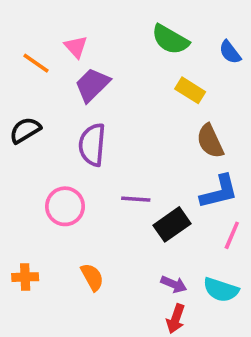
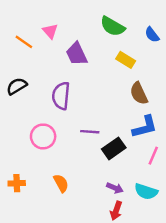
purple trapezoid: (92, 85) -> (77, 54), moved, turned -70

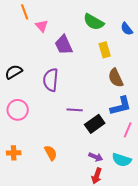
orange line: (24, 42) -> (25, 12), moved, turned 35
yellow rectangle: (126, 60) -> (105, 50), turned 42
pink circle: (43, 136) -> (18, 110), moved

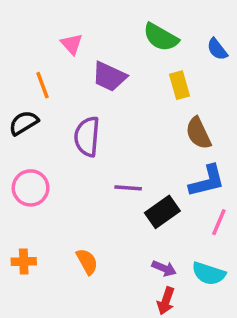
orange line: (25, 12) -> (43, 85), moved
purple trapezoid: (64, 45) -> (109, 77), turned -40

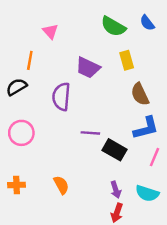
blue semicircle: (217, 49) -> (147, 23), moved
purple trapezoid: (109, 77) -> (88, 68), moved
orange line: (43, 85) -> (30, 60), turned 30
black rectangle: (162, 212) -> (115, 150), turned 65
purple arrow: (164, 268) -> (116, 190), turned 49

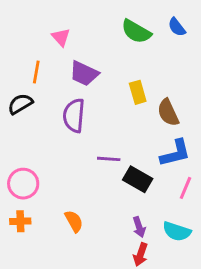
yellow rectangle: (127, 60) -> (138, 92), moved
purple trapezoid: (88, 68) -> (84, 73), moved
pink circle: (21, 133) -> (23, 184), moved

